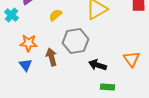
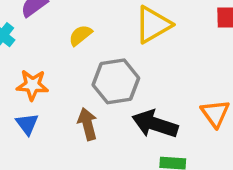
brown arrow: (52, 57) -> (87, 124), moved
black arrow: (98, 65) -> (155, 124), size x1.4

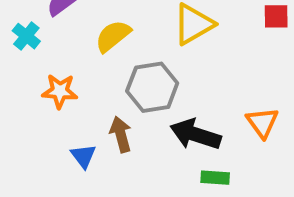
yellow semicircle: (80, 35) -> (113, 36), size x1.4
blue triangle: (27, 124) -> (83, 156), moved

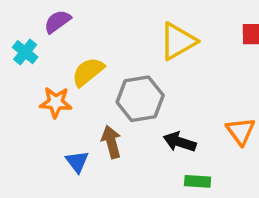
yellow semicircle: (113, 36) -> (88, 72), moved
black arrow: (195, 134) -> (180, 142), size x0.7

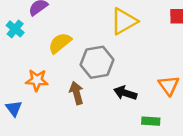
orange star: (56, 102) -> (37, 80), moved
blue triangle: (77, 162) -> (14, 108), moved
green rectangle: (198, 181) -> (151, 121), moved

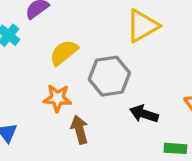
orange star: (37, 80) -> (58, 98), moved
brown arrow: (77, 93) -> (80, 130), moved

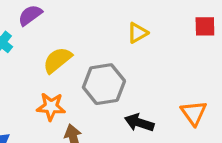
yellow triangle: (142, 26) -> (138, 33), size x0.6

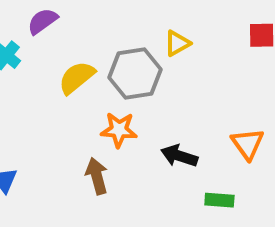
gray hexagon: (104, 84) -> (135, 73), moved
orange star: (51, 107) -> (119, 130), moved

